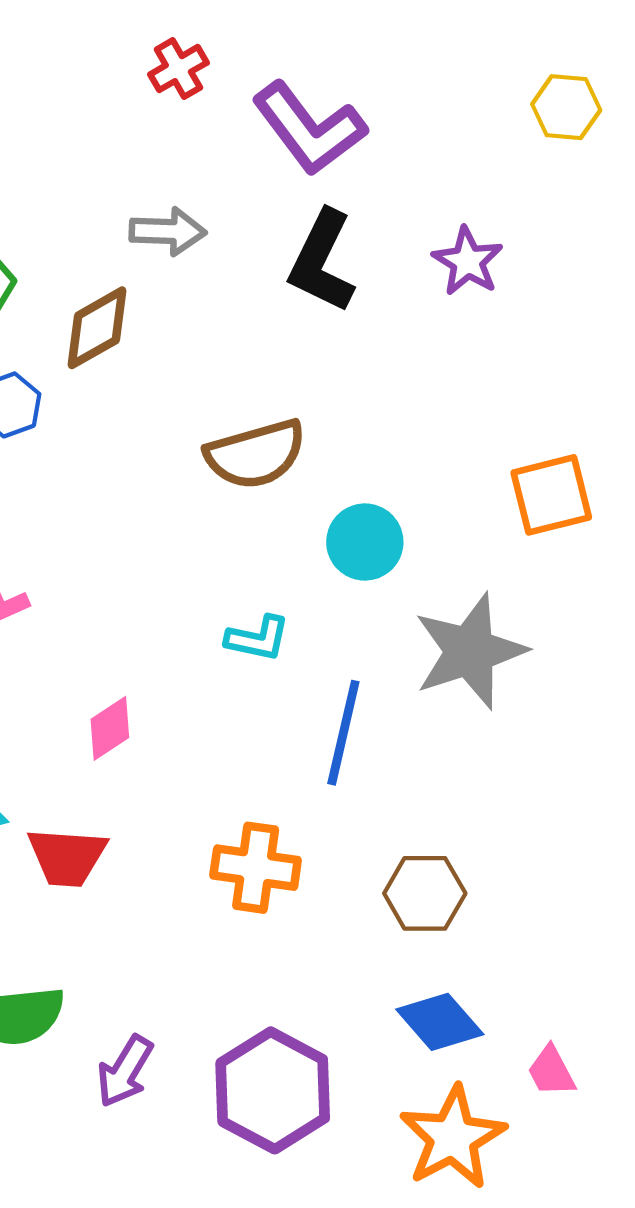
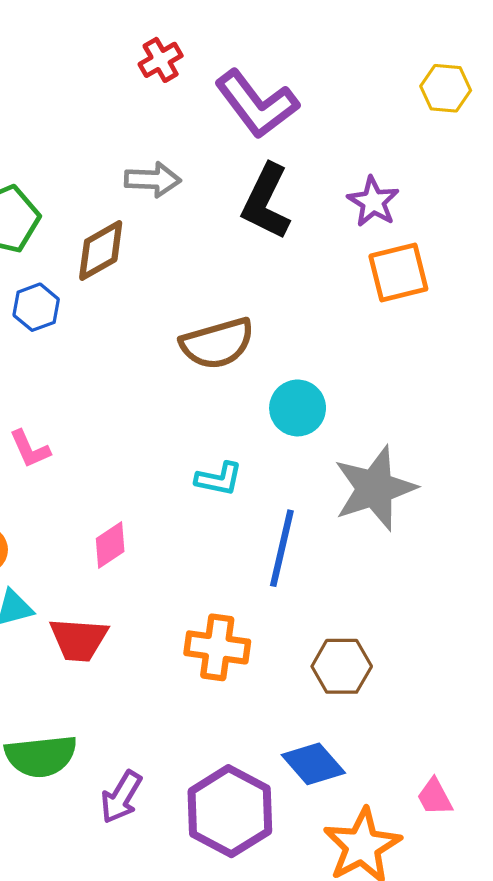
orange square: (551, 495) -> (398, 273), moved
blue diamond: (440, 1022) -> (313, 764), moved

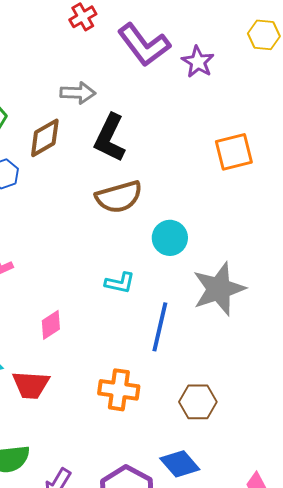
black L-shape: (266, 202) -> (110, 138), moved
purple star: (373, 202) -> (198, 62), moved

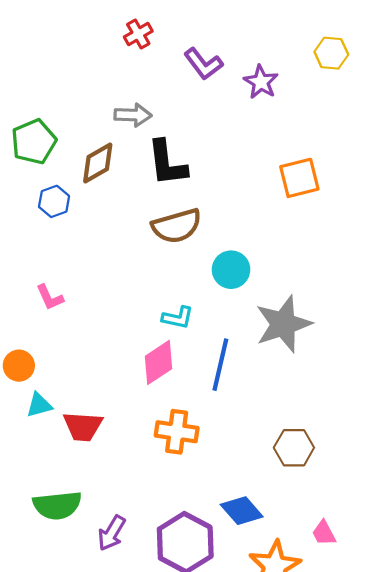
purple L-shape: (144, 45) -> (203, 64), size x0.7
black L-shape: (110, 138) -> (167, 163), turned -33
pink diamond: (51, 325) -> (159, 362), moved, size x1.4
brown hexagon: (198, 402) -> (294, 448), moved

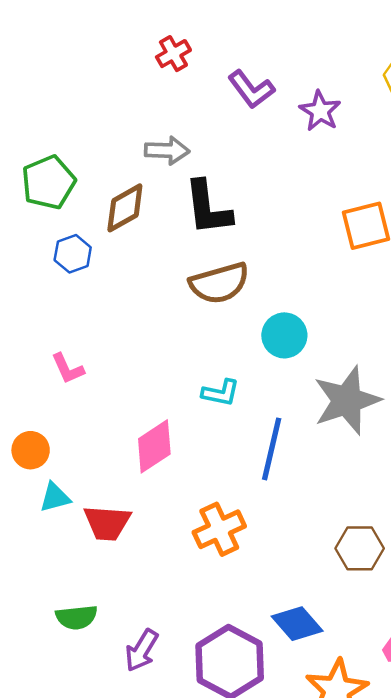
pink diamond: (159, 362) -> (154, 446), moved
orange cross: (177, 432) -> (219, 529), turned -33
green semicircle: (57, 505) -> (77, 617), size x0.7

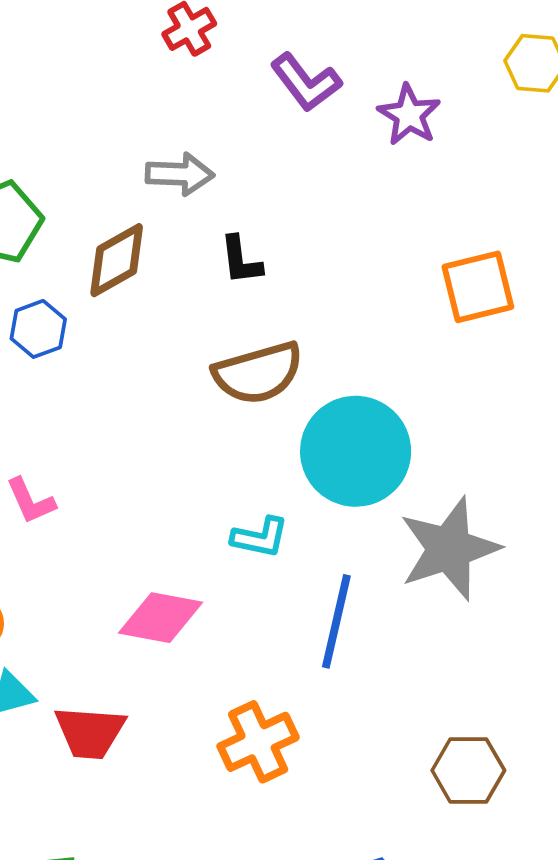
black L-shape: (208, 208) -> (241, 260), size x0.6
cyan circle: (284, 335) -> (356, 451), size x1.6
pink diamond: (154, 446) -> (161, 618), turned 44

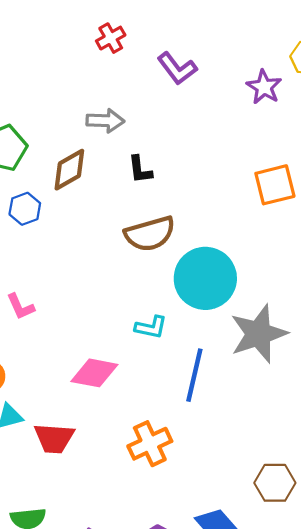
purple star: (409, 115) -> (264, 87), moved
brown hexagon: (468, 770) -> (275, 483), moved

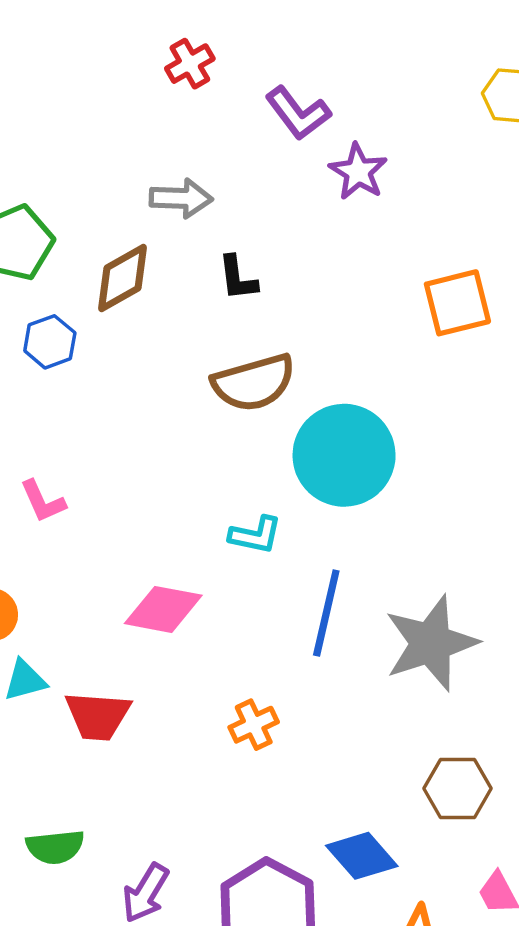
purple star: (264, 87) -> (358, 172), moved
gray star: (259, 334) -> (431, 643), moved
orange cross: (150, 444) -> (254, 725), size x0.7

